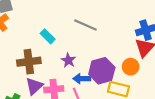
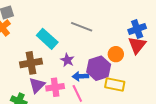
cyan rectangle: (48, 36) -> (47, 39), size x1.5
orange circle: (131, 67) -> (116, 54), moved

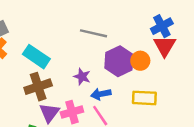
cyan rectangle: (47, 39) -> (36, 57), moved
purple hexagon: (99, 68) -> (119, 61), moved

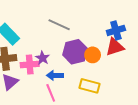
red triangle: (165, 46) -> (115, 47), turned 30
pink cross: (72, 112) -> (30, 64), moved

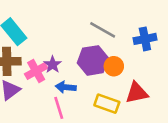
gray line: (59, 25) -> (103, 30), moved
red triangle: (115, 47) -> (137, 93), moved
pink cross: (30, 64) -> (36, 71), turned -30

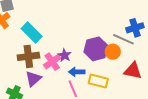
gray line: (103, 30) -> (123, 39), moved
red triangle: (137, 93) -> (133, 71), turned 30
yellow rectangle: (107, 104) -> (98, 81), moved

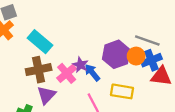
blue cross: (135, 28) -> (151, 60), moved
blue arrow: (77, 72) -> (92, 73), moved, turned 56

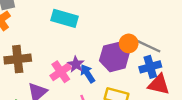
cyan rectangle: (40, 42) -> (64, 18), moved, turned -30
orange circle: (136, 56) -> (129, 43), moved
brown cross: (39, 70) -> (18, 59), moved

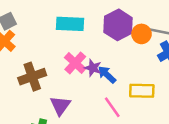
purple hexagon: (114, 57) -> (118, 25), moved
pink cross: (61, 72) -> (75, 63), moved

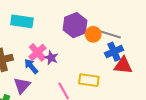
cyan rectangle: (70, 24) -> (22, 21), moved
blue arrow: (107, 75) -> (31, 66), moved

